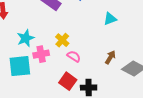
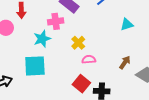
pink cross: (41, 54) -> (56, 21), moved
pink semicircle: (74, 56) -> (89, 59), turned -40

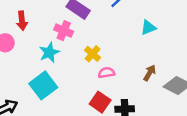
pink cross: (56, 21) -> (64, 31), turned 35
cyan square: (35, 66) -> (43, 85), turned -30

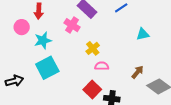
cyan star: (49, 52) -> (43, 40), moved

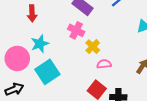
pink cross: (72, 25) -> (76, 30), moved
pink circle: (22, 27) -> (17, 58), moved, size x1.5

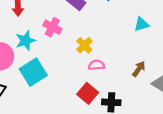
pink cross: (76, 30) -> (52, 27), moved

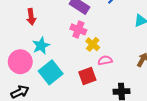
pink cross: (52, 27) -> (78, 29), moved
red square: (88, 93) -> (87, 76), moved, turned 36

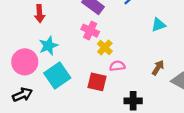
red square: (87, 76) -> (97, 82), turned 30

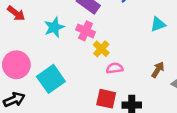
red arrow: (40, 14) -> (16, 13), moved, turned -48
cyan star: (48, 46) -> (54, 27), moved
red square: (97, 82) -> (106, 99), moved

